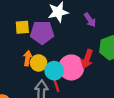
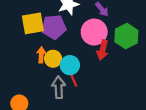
yellow square: (22, 27) -> (33, 23), size x1.5
pink circle: (71, 67) -> (94, 32), moved

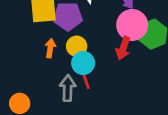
pink circle: (94, 32) -> (132, 25), moved
yellow circle: (53, 59) -> (77, 46), moved

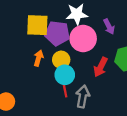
pink circle: (132, 25) -> (83, 38), moved
gray arrow: (68, 88) -> (83, 97), moved

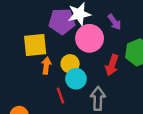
yellow square: (37, 25) -> (35, 45), moved
purple pentagon: (57, 33) -> (62, 21), moved
red line: (65, 90) -> (61, 96), moved

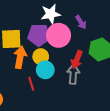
purple pentagon: (62, 21) -> (39, 35), moved
orange arrow: (46, 66) -> (20, 57), size x1.5
gray arrow: (98, 99) -> (73, 74), moved

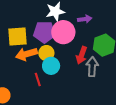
purple arrow: (81, 22) -> (85, 19), turned -64
orange arrow: (20, 57) -> (26, 54), turned -115
gray arrow: (73, 74) -> (92, 67), moved

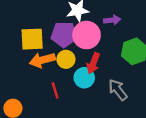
red arrow: (82, 55) -> (93, 63), moved
cyan circle: (51, 66) -> (84, 78), moved
gray arrow: (92, 67) -> (118, 90), moved, turned -42

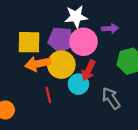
yellow circle: (66, 59) -> (61, 65), size x1.5

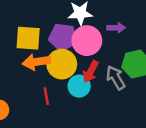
gray arrow: (111, 98) -> (116, 78), moved

